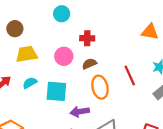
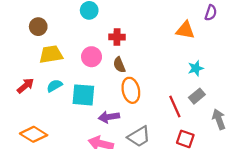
brown semicircle: (89, 64) -> (119, 65), turned -88
red line: (130, 75) -> (175, 107), moved

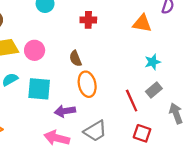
red cross: (117, 37) -> (88, 20), moved
pink circle: (91, 57) -> (35, 50), moved

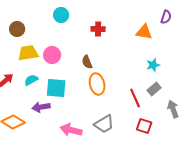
purple arrow: (65, 111) -> (41, 107), moved

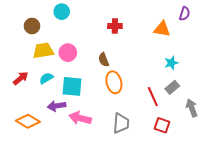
cyan circle: (61, 15) -> (62, 12), moved
gray trapezoid: (104, 124) -> (121, 123), turned -55
pink arrow: (71, 130) -> (80, 118), moved

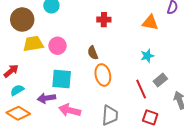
brown circle: (32, 26) -> (22, 20), size x1.5
cyan star: (171, 63) -> (147, 56), moved
cyan semicircle: (46, 78) -> (17, 90), moved

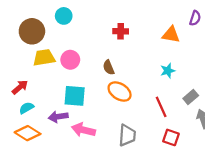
orange ellipse: (103, 75) -> (120, 92), turned -45
gray rectangle: (160, 80) -> (191, 97), moved

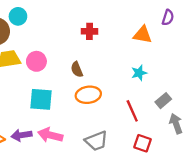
cyan circle: (64, 16) -> (18, 16), moved
orange ellipse: (120, 92) -> (88, 95), turned -40
purple arrow: (58, 117) -> (21, 135), moved
gray trapezoid: (127, 135) -> (96, 141), turned 65

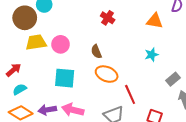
red cross: (89, 31) -> (108, 18), turned 32
orange ellipse: (88, 95) -> (107, 74), turned 30
red line: (132, 111) -> (130, 94), moved

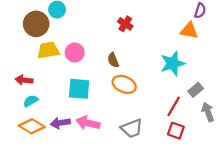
orange triangle: (155, 21) -> (189, 30), moved
cyan star: (152, 55) -> (173, 63), size x1.6
red arrow: (13, 70) -> (24, 80), turned -133
red line: (130, 94) -> (174, 106), moved, turned 54

